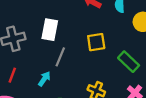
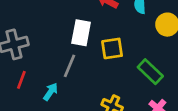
white rectangle: (50, 30) -> (81, 33), moved
red line: (12, 75) -> (21, 80), moved

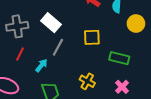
white rectangle: (81, 33) -> (51, 23), moved, turned -66
green rectangle: (150, 72) -> (119, 58), turned -36

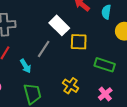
white rectangle: (51, 23) -> (59, 25), moved
cyan arrow: (41, 65) -> (26, 66), turned 104

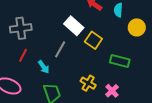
yellow square: (79, 42) -> (93, 40), turned 36
pink cross: (105, 94) -> (112, 91), moved

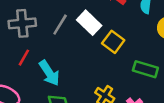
gray line: (60, 49) -> (60, 25), moved
cyan arrow: (44, 67) -> (49, 73), size x1.5

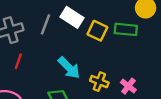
green rectangle: (145, 69) -> (126, 29), moved
cyan arrow: (49, 73) -> (69, 68), moved

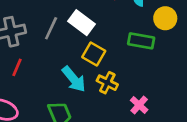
yellow square: (97, 31) -> (94, 54), moved
yellow cross: (99, 82) -> (107, 83), moved

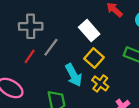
gray line: (51, 28) -> (51, 47), moved

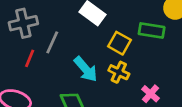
yellow square: (94, 58) -> (119, 43), moved

